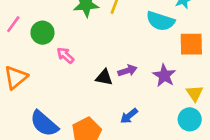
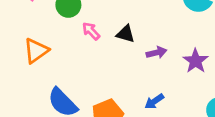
black triangle: (104, 77) -> (126, 34), moved

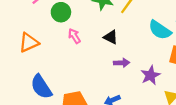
black triangle: (126, 34) -> (111, 37), moved

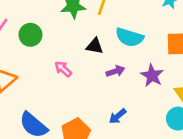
cyan semicircle: (160, 30) -> (129, 37), moved
pink arrow: (74, 36) -> (63, 69), moved

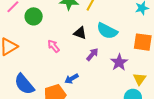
purple arrow: (115, 71) -> (92, 54), turned -40
blue arrow: (118, 116) -> (72, 79), moved

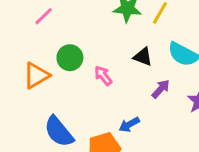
green circle: (34, 16) -> (70, 58), moved

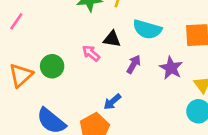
green circle: (70, 58) -> (52, 66), moved
pink arrow: (103, 76) -> (91, 53), moved

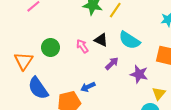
purple star: (171, 68) -> (139, 74), turned -30
orange triangle: (21, 75) -> (24, 61), moved, turned -30

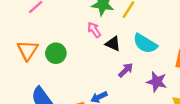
pink arrow: (82, 46) -> (94, 30), moved
orange triangle: (24, 61) -> (28, 50), moved

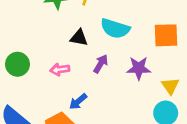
pink arrow: (94, 30) -> (60, 69), moved, turned -49

